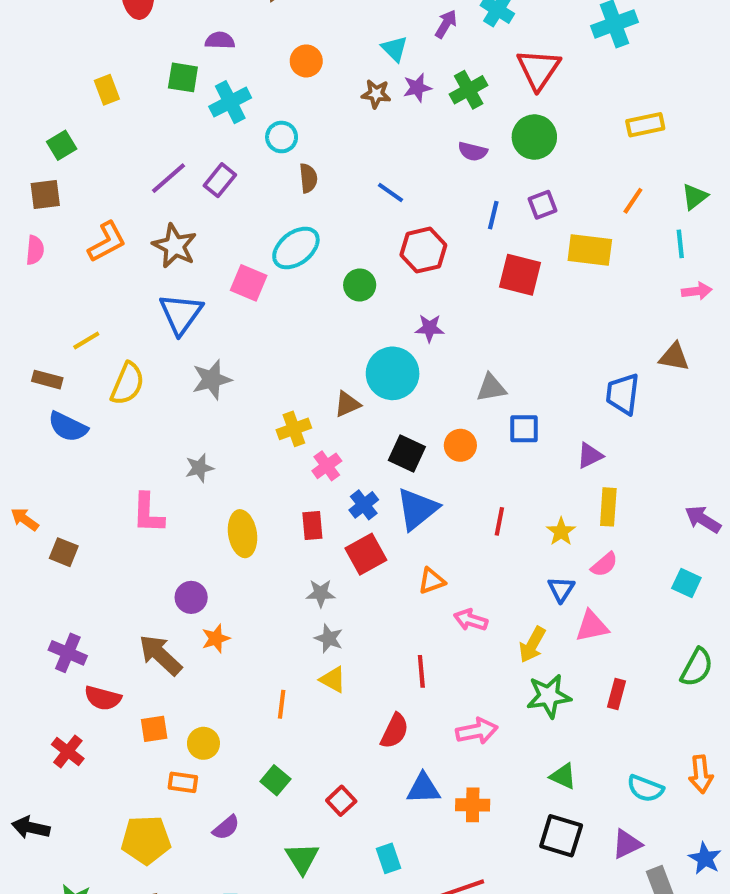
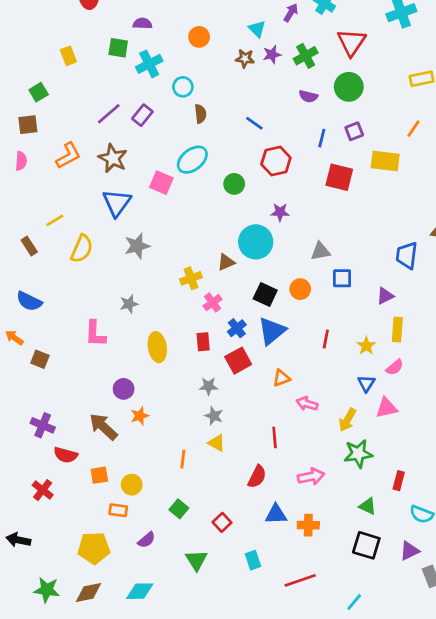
brown rectangle: (47, 380) -> (29, 246), turned 42
blue semicircle: (68, 427) -> (29, 301), moved
red rectangle: (617, 694) -> (399, 481), moved

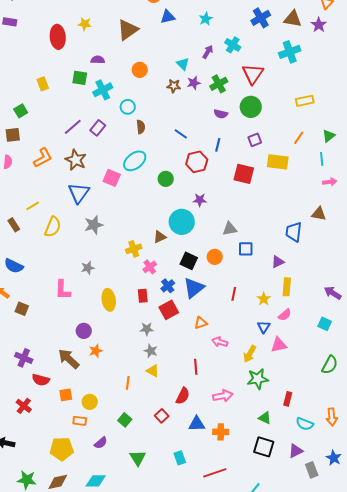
blue line: (322, 138) -> (218, 145), moved
red square: (222, 522) -> (162, 416), moved

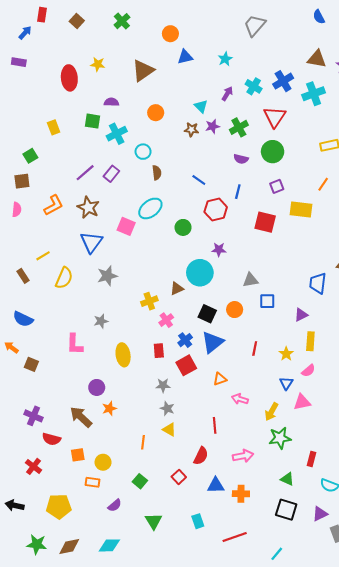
blue cross: (261, 18) -> (283, 81), moved
yellow pentagon: (62, 449) -> (59, 506), moved

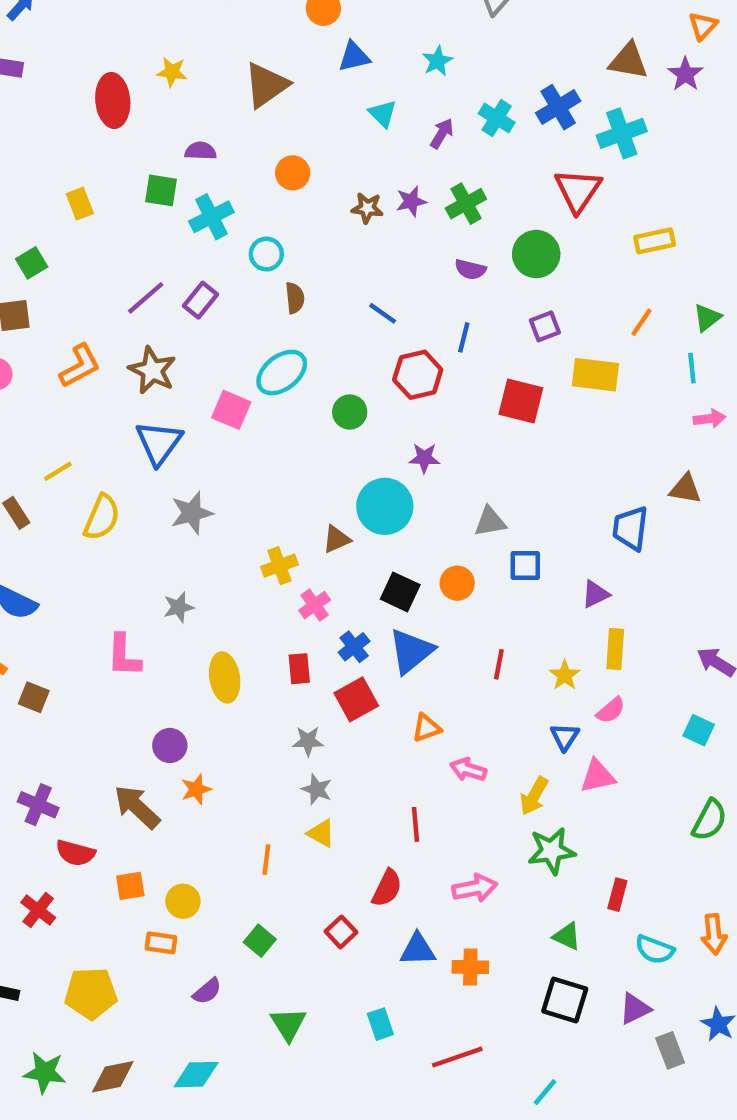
cyan triangle: (201, 106) -> (383, 114), moved
red triangle: (275, 117) -> (578, 190), moved

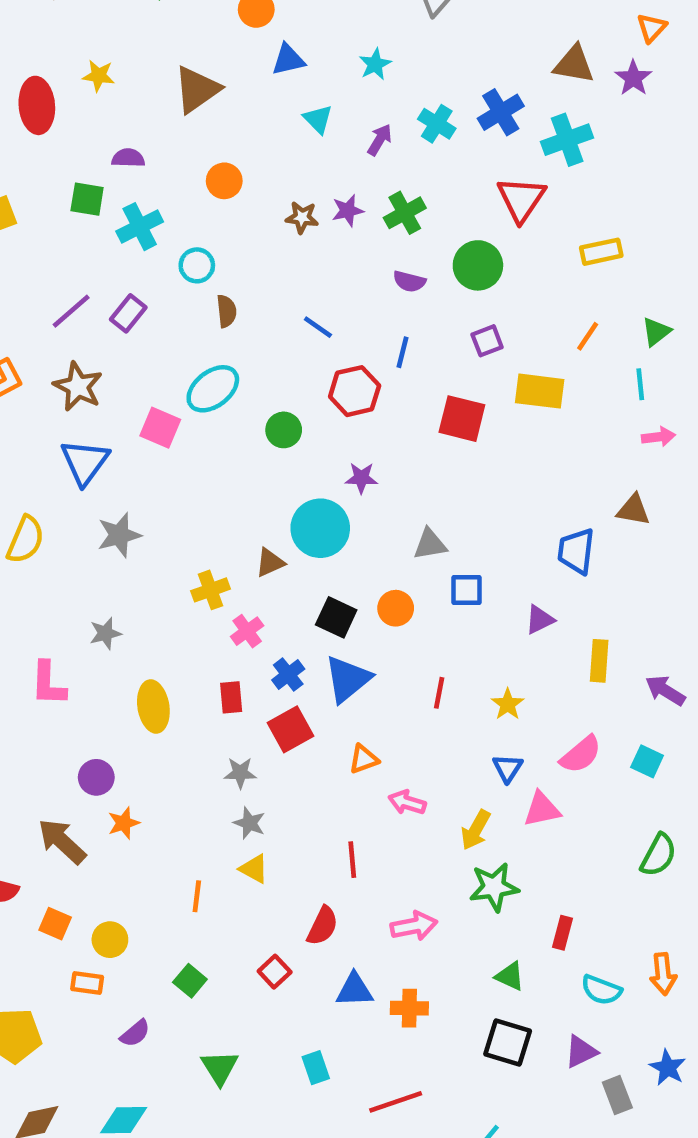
yellow rectangle: (615, 649) -> (599, 661), moved
pink semicircle: (611, 710) -> (581, 754), moved, size x1.4
orange square: (130, 886) -> (55, 924), turned 32

